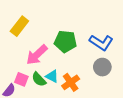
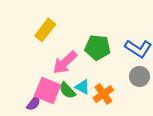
pink square: (21, 79) -> (48, 90), size x1.6

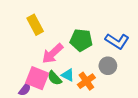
yellow rectangle: (45, 30) -> (35, 25), turned -66
gray circle: (139, 76) -> (108, 66), moved

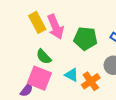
pink arrow: (53, 53) -> (55, 27), moved, turned -70
green semicircle: (55, 78) -> (44, 57), moved

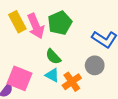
green pentagon: (85, 38) -> (60, 23), moved, turned -30
green semicircle: (44, 57) -> (53, 57), moved

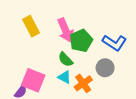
green pentagon: (60, 23) -> (81, 41), moved
pink arrow: (36, 26) -> (65, 30), moved

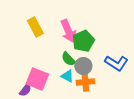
blue L-shape: (114, 43) -> (116, 63), moved
gray circle: (105, 68) -> (83, 66), moved
orange cross: (83, 83) -> (85, 82), turned 30

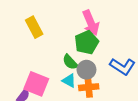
pink arrow: (68, 31) -> (91, 23), moved

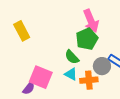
yellow rectangle: (34, 27) -> (22, 31), moved
gray circle: (86, 70) -> (102, 66), moved

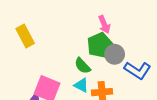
pink arrow: (91, 21) -> (104, 24), size x0.7
gray circle: (102, 66) -> (115, 54), moved

